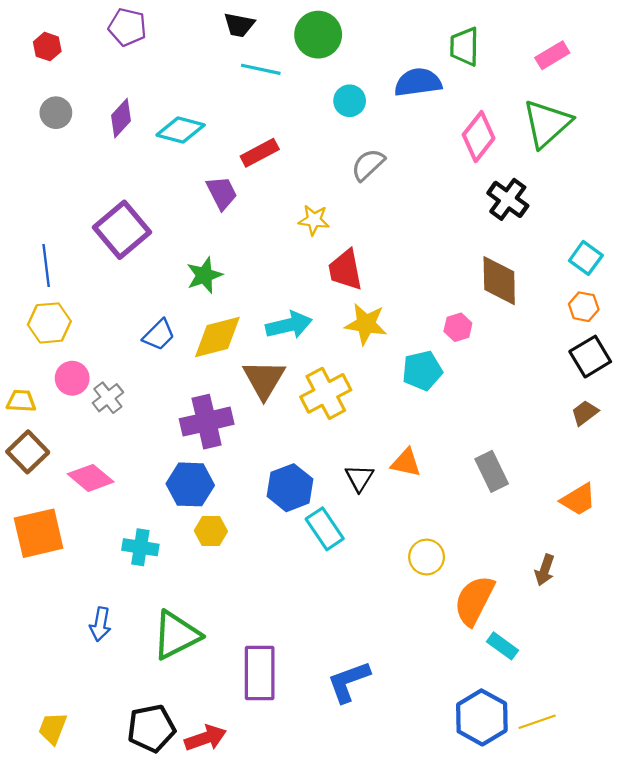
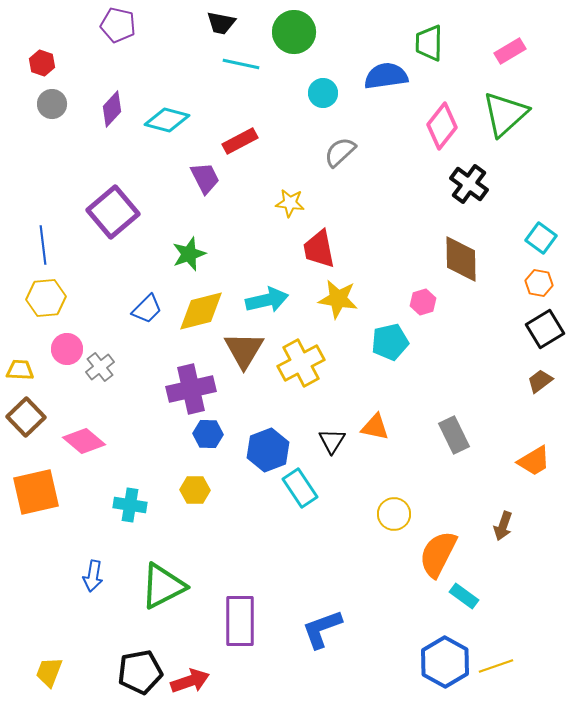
red hexagon: (47, 47) -> (42, 63), moved
blue hexagon: (190, 484) -> (208, 434), moved, size x0.7

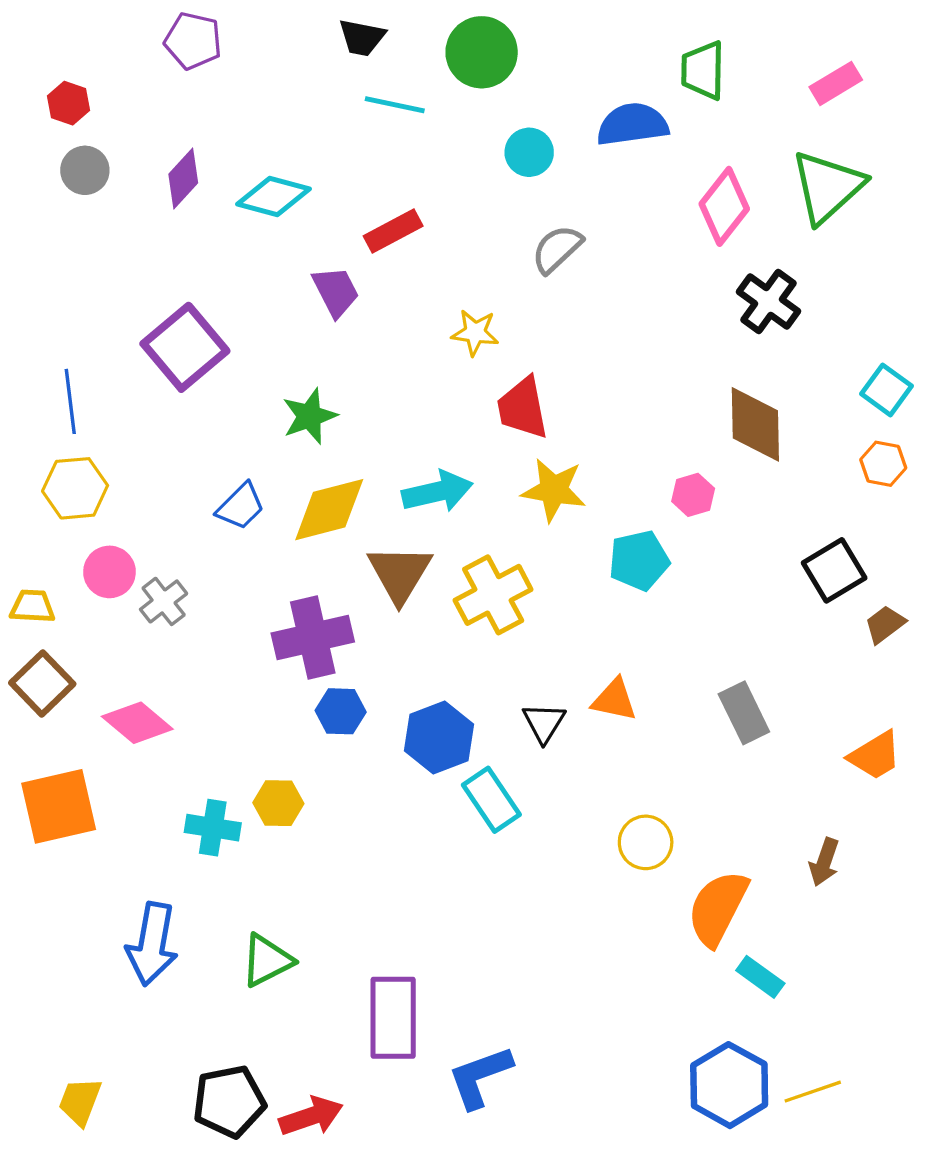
black square: (545, 329) -> (834, 570), moved
yellow hexagon: (195, 490) -> (278, 803), moved
blue arrow: (93, 576) -> (152, 944), size x1.6
green triangle: (163, 586) -> (267, 960), size x0.7
blue L-shape: (322, 629) -> (480, 1077), moved

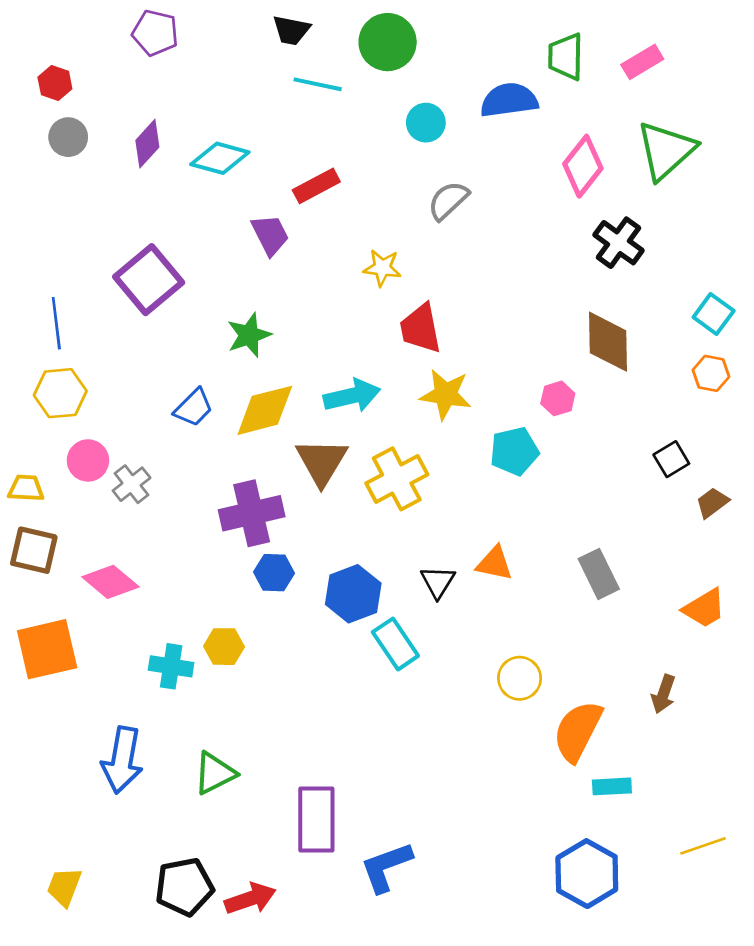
pink rectangle: (836, 83) -> (642, 62), moved
black square: (834, 570) -> (671, 459), size x0.7
brown square: (42, 683) -> (34, 550), turned -33
cyan rectangle: (760, 977) -> (612, 786), turned -39
yellow line: (813, 1092) -> (703, 846), moved

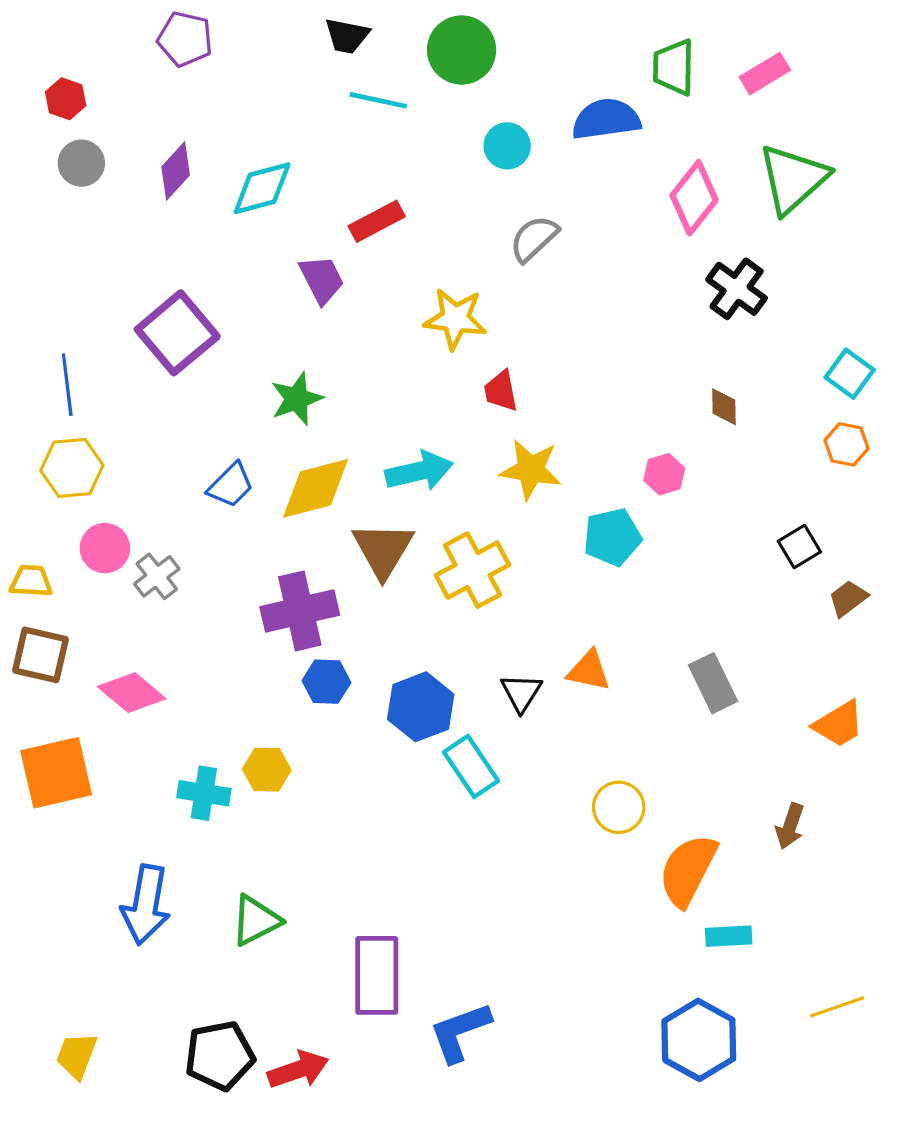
cyan diamond: (220, 158) -> (262, 188), turned -30
yellow star: (382, 268) -> (455, 319), size x1.4
red trapezoid: (421, 328) -> (501, 391), size x0.7
brown diamond: (608, 342) -> (724, 407), size x0.5

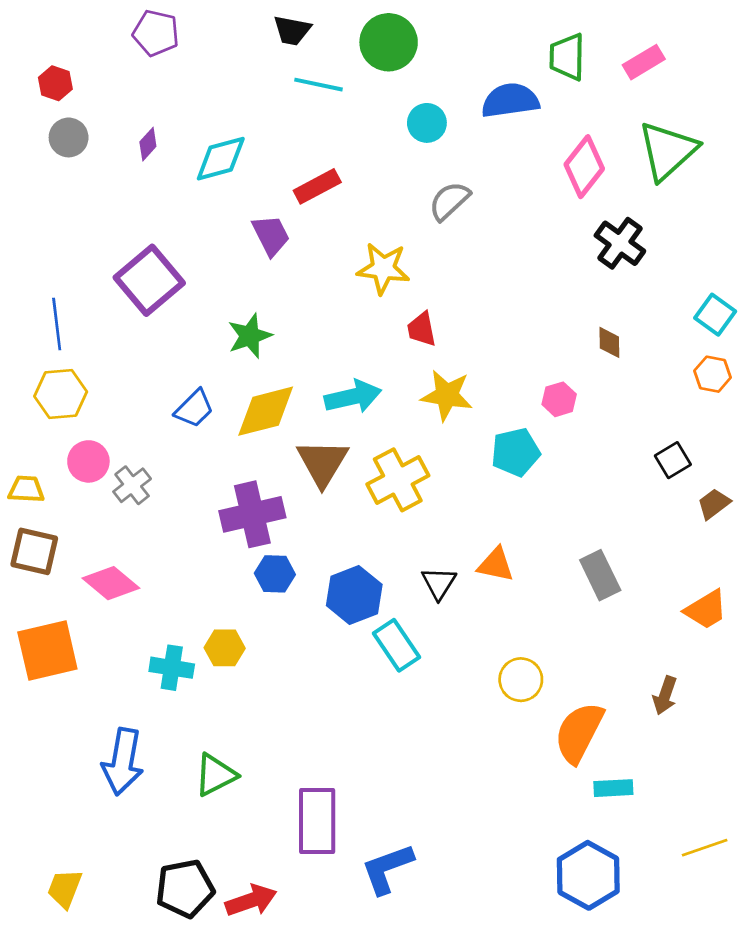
purple diamond: (176, 171) -> (148, 144), size x0.7

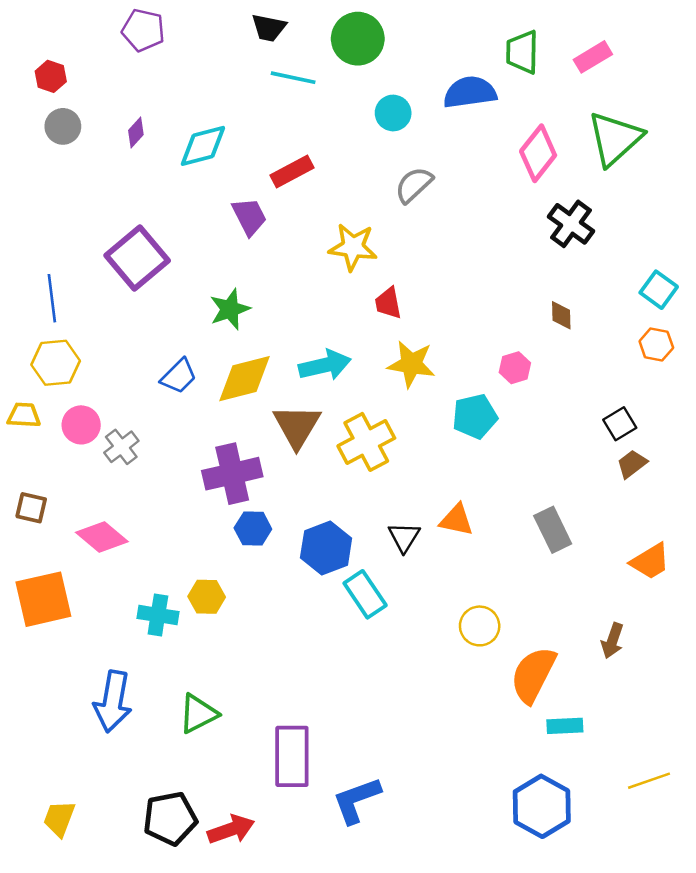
yellow trapezoid: (26, 489) -> (24, 415), moved
brown trapezoid: (714, 504) -> (632, 464), moved
brown square: (34, 551) -> (31, 508), size x0.7

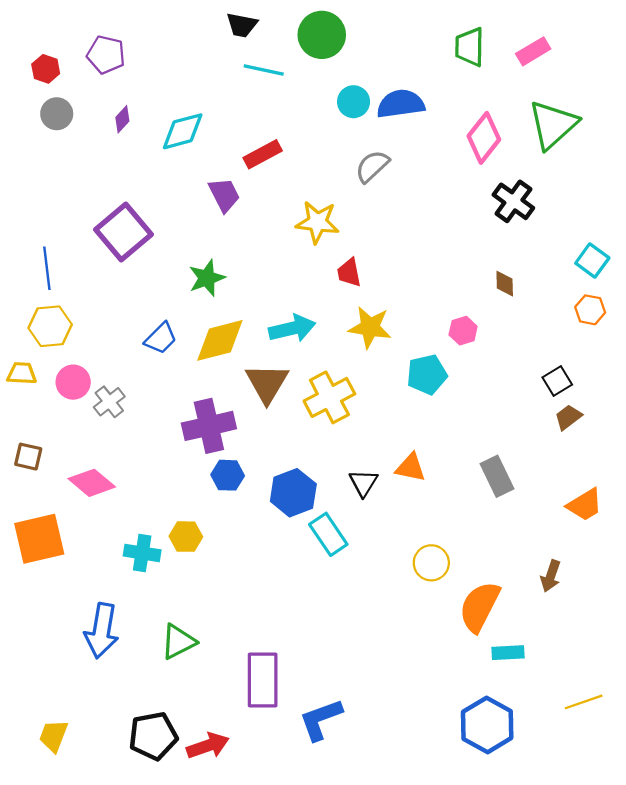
purple pentagon: (143, 30) -> (106, 55), moved
blue semicircle: (470, 92) -> (401, 104), moved

